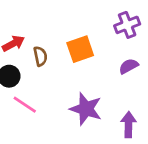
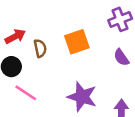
purple semicircle: (129, 66) -> (121, 57), turned -96

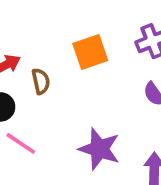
orange square: (77, 42) -> (90, 52), moved

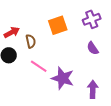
pink line: (21, 143) -> (39, 66), moved

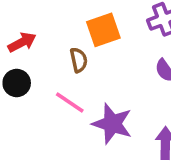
brown semicircle: (31, 41) -> (79, 60), moved

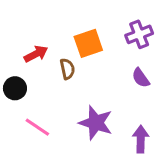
red arrow: (22, 42) -> (36, 54), moved
pink line: (70, 102) -> (37, 127), moved

